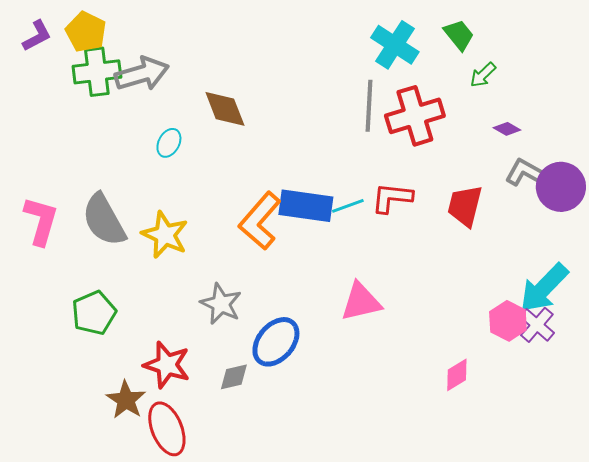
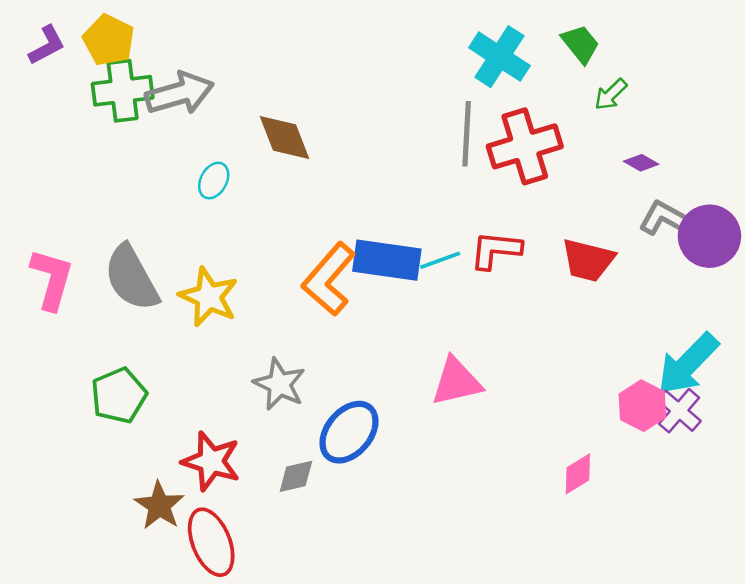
red trapezoid: (465, 206) -> (588, 260), turned -90

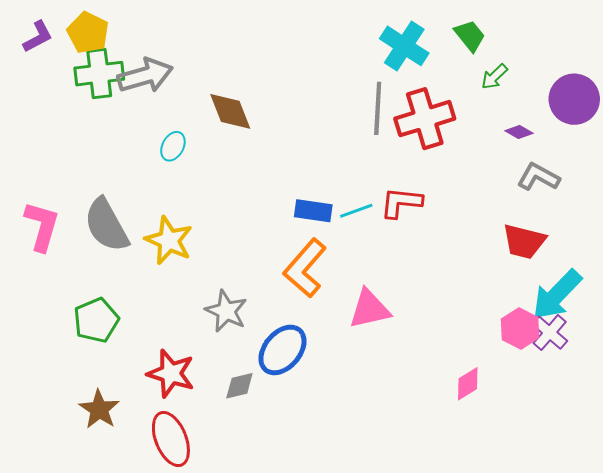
purple circle: (709, 236) -> (574, 99), moved
blue rectangle: (387, 260) -> (313, 211), size x0.7
red trapezoid: (588, 260) -> (524, 241), moved
orange L-shape: (329, 279) -> (305, 268), moved
brown star: (159, 506) -> (99, 409), moved

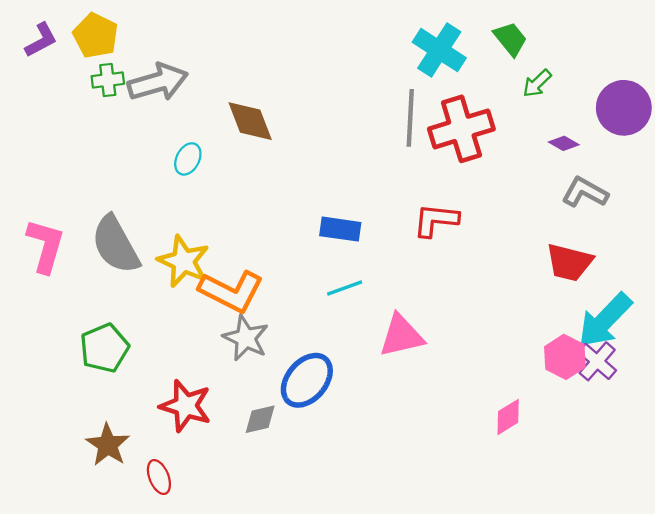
green cross: (99, 74) -> (108, 80), size x0.6
cyan line: (356, 211) -> (345, 288), moved
orange L-shape: (305, 268) -> (231, 291), moved, turned -104
red ellipse: (171, 439) -> (159, 477), moved, size x0.6

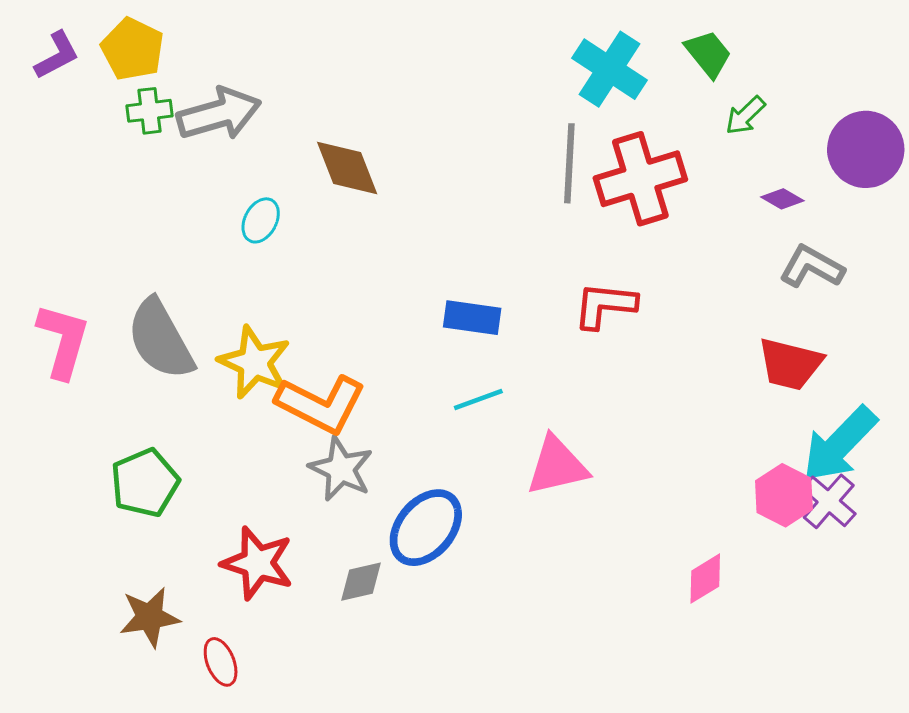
brown star: (108, 445) -> (150, 617), turned 30

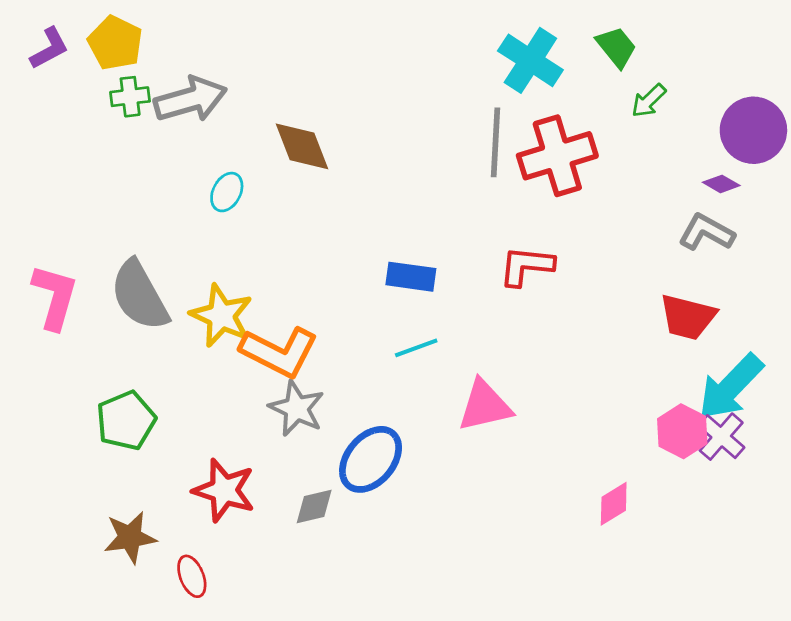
purple diamond: (782, 199) -> (721, 184), moved

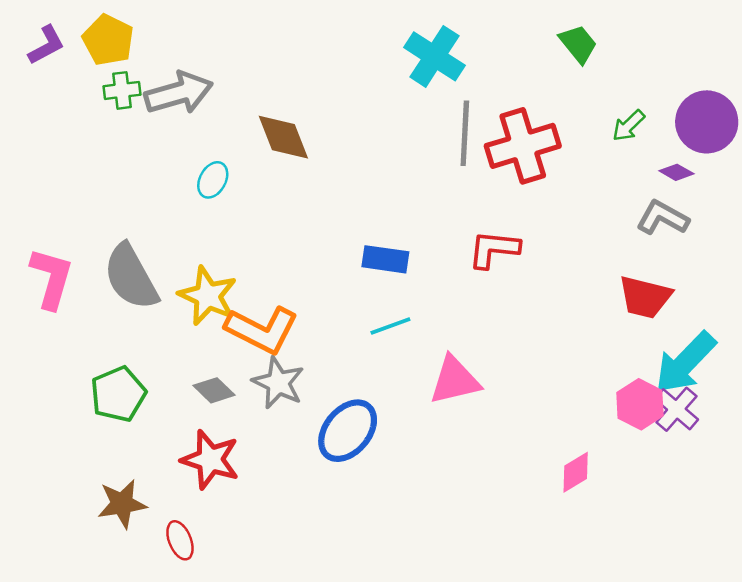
cyan cross: (530, 60) -> (435, 56), moved
green arrow: (649, 101) -> (629, 126), moved
gray diamond: (314, 506) -> (214, 390), moved, turned 57

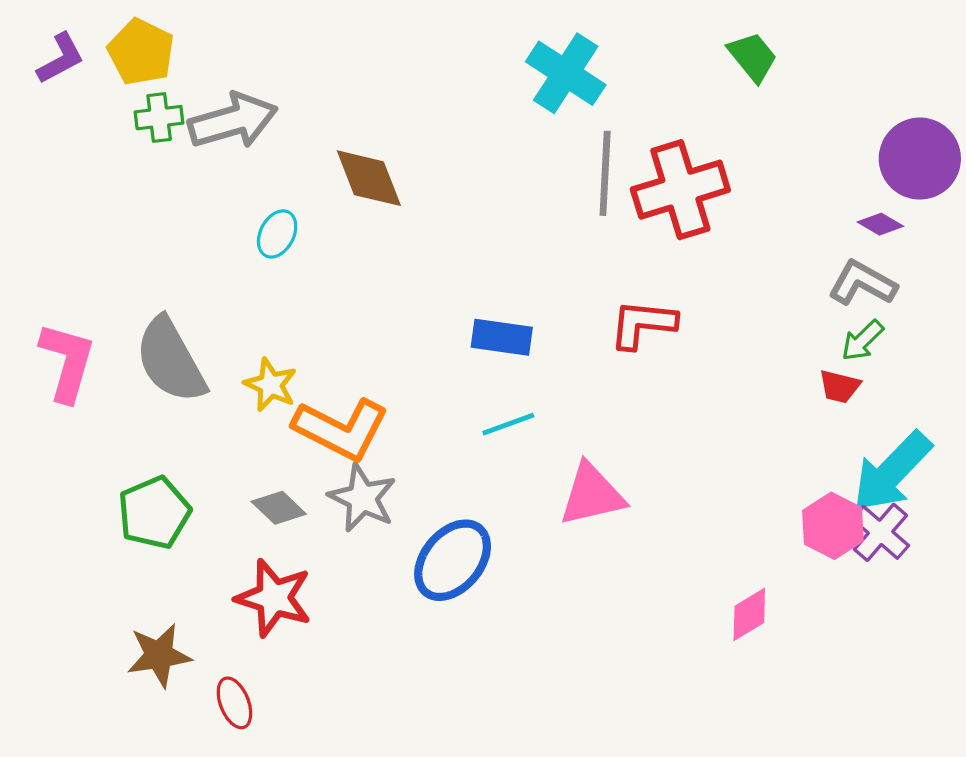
green arrow: (629, 126) -> (862, 341), moved
yellow star: (208, 296) -> (271, 385), size x0.7
red trapezoid: (645, 297) -> (839, 386), size x0.6

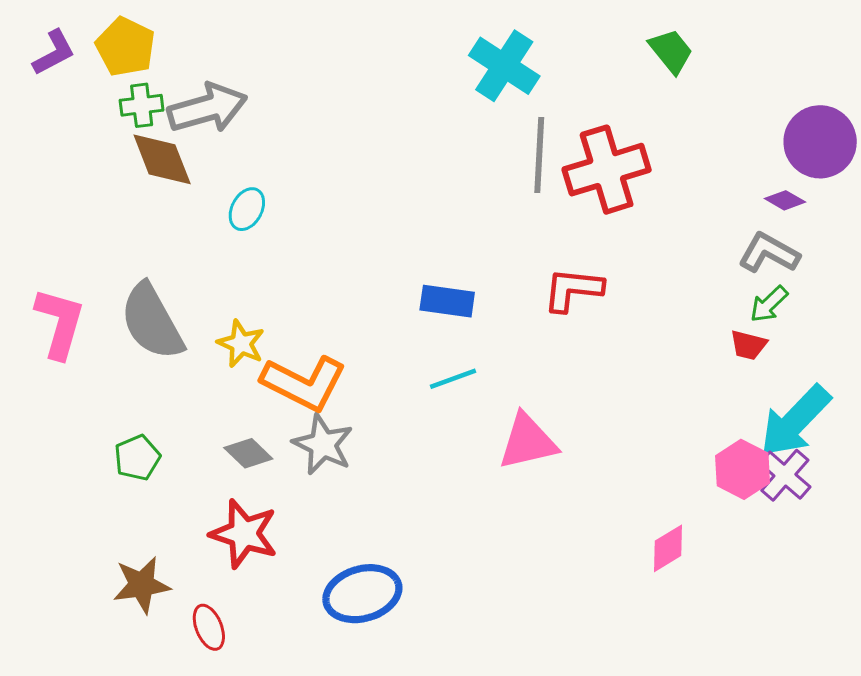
brown diamond: (369, 178) -> (162, 159), moved
green pentagon: (154, 513) -> (137, 458), size x0.7
blue ellipse: (453, 560) -> (362, 594), moved, turned 34

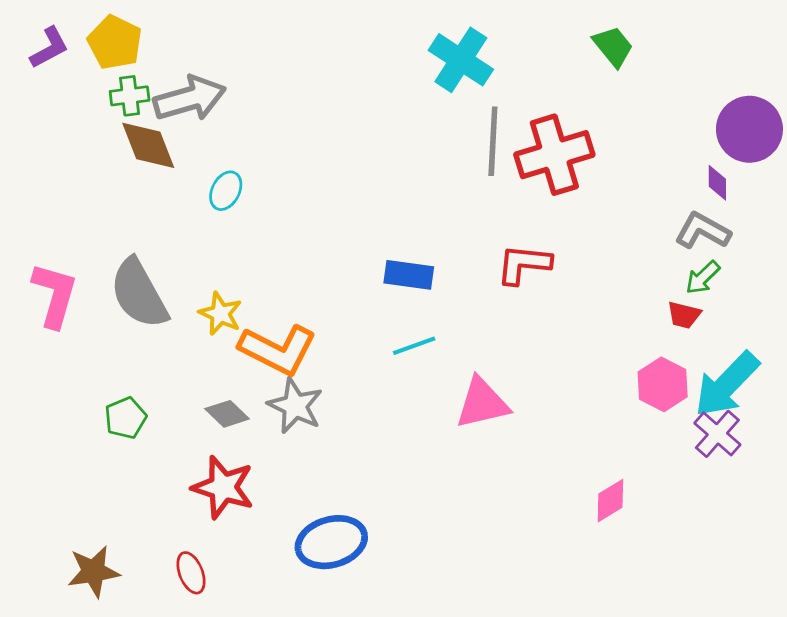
purple diamond: (785, 200) -> (717, 183), turned 60
pink hexagon: (743, 469) -> (663, 384), moved
brown star: (142, 585) -> (93, 571), moved

